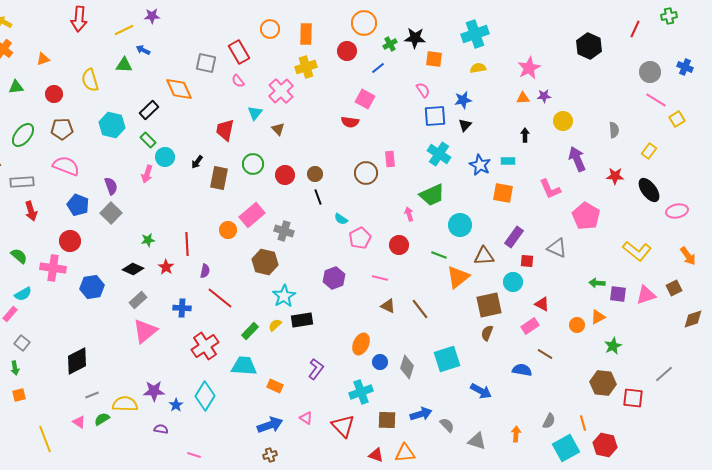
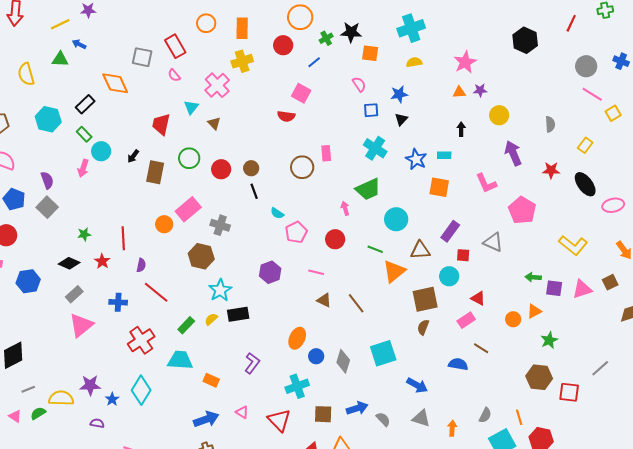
blue square: (435, 116) -> (371, 110), size x0.7
gray triangle: (477, 441) -> (421, 418), moved

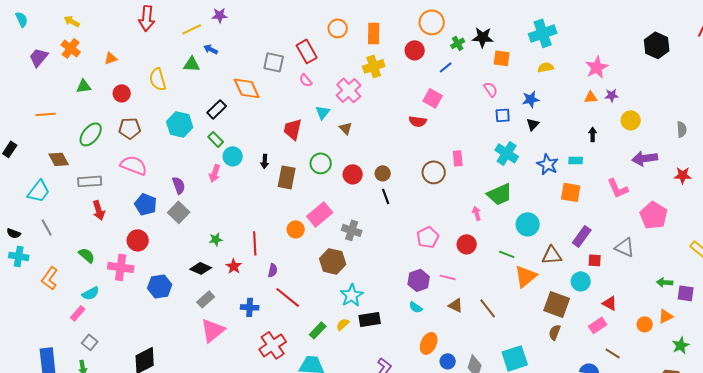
purple arrow: (513, 153) -> (645, 158), turned -75
black arrow: (133, 156) -> (265, 161), turned -32
cyan semicircle: (277, 213) -> (416, 307), moved
purple hexagon: (270, 272) -> (419, 280), moved
brown square: (425, 299) -> (557, 304), turned 32

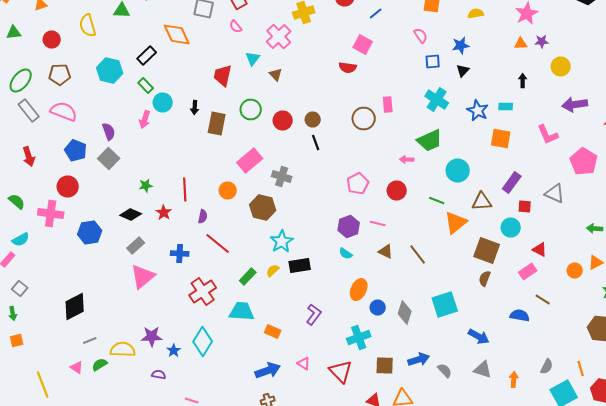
gray rectangle: (90, 181) -> (29, 110), moved, turned 55
pink arrow: (477, 213) -> (407, 160), turned -72
orange circle: (296, 229) -> (228, 190), moved

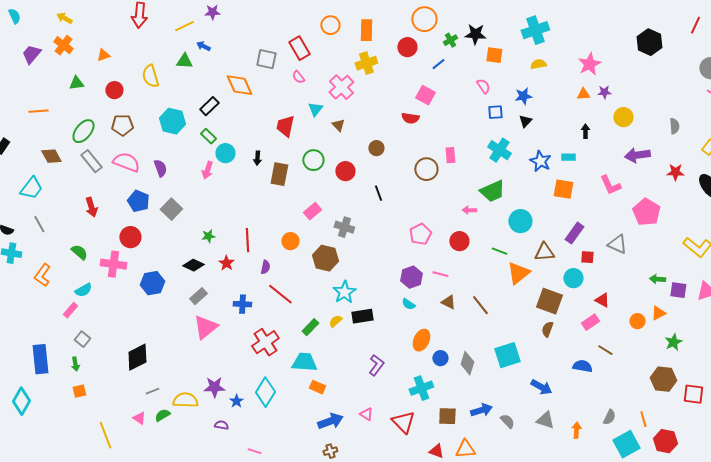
brown circle: (313, 120) -> (376, 148), moved
purple semicircle: (109, 132) -> (160, 168), moved
pink rectangle: (250, 160) -> (312, 211), size x0.7
orange rectangle: (273, 332) -> (317, 387), moved

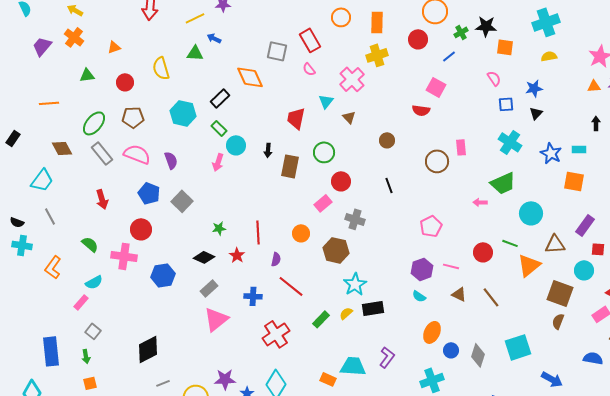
red circle: (345, 171) -> (341, 181), moved
red circle: (459, 241) -> (483, 252), moved
cyan trapezoid: (304, 362) -> (353, 366), moved

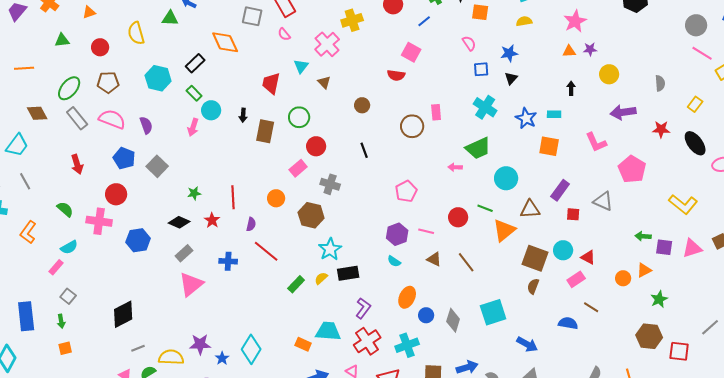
cyan circle: (584, 270) -> (563, 250), moved
red cross: (276, 334) -> (367, 341), moved
purple L-shape: (387, 357) -> (363, 308), moved

